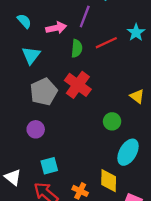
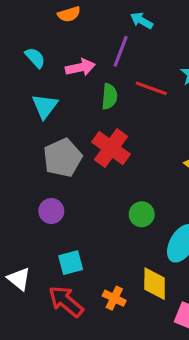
red line: (106, 43) -> (151, 88), turned 45
green circle: (112, 121) -> (142, 214), moved

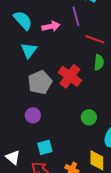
purple line: (121, 51) -> (76, 16), turned -36
cyan semicircle: (35, 58) -> (23, 20), size x1.5
green semicircle: (109, 96) -> (99, 62), moved

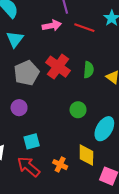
pink arrow: (51, 26) -> (52, 26), moved
green semicircle: (99, 62) -> (89, 70), moved

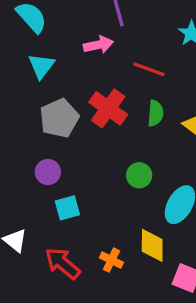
red line: (84, 28) -> (149, 69), moved
cyan square: (32, 141) -> (67, 208), moved

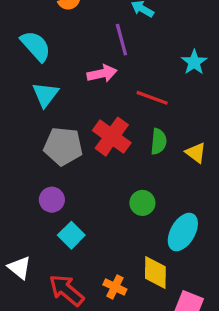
gray pentagon: (59, 118) -> (63, 146), turned 30
cyan square: (67, 208) -> (71, 235), turned -30

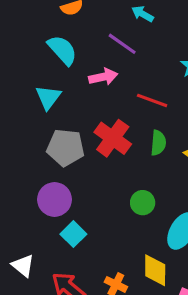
purple line: (121, 40) -> (122, 44), turned -40
cyan semicircle: (36, 46) -> (62, 50), moved
purple circle: (52, 200) -> (55, 199), size x1.4

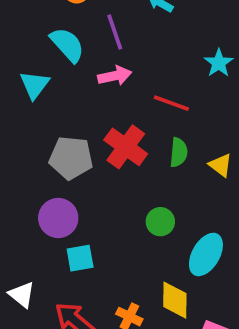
purple line: (122, 44) -> (115, 32), moved, turned 36
cyan triangle: (48, 97) -> (34, 85), moved
cyan square: (73, 234) -> (80, 258), turned 35

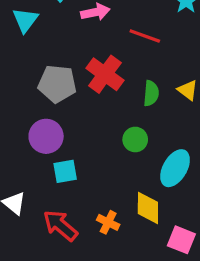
green semicircle: (179, 152) -> (151, 93), moved

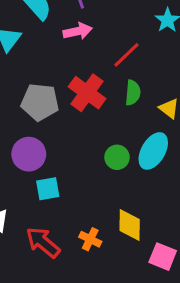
red line: (145, 36) -> (126, 55), turned -64
green semicircle: (151, 93) -> (133, 93), moved
cyan ellipse: (175, 168) -> (153, 151), moved

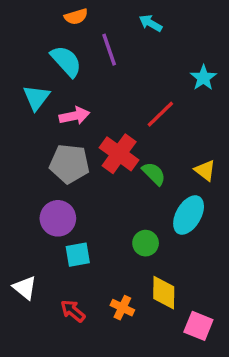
pink arrow: (78, 31) -> (74, 116), moved
green semicircle: (133, 93) -> (154, 174), moved, turned -50
green circle: (117, 157) -> (146, 243), moved
red arrow: (43, 242) -> (73, 311), size x0.7

